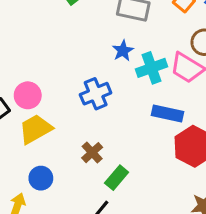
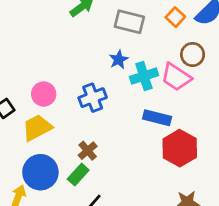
pink circle: (28, 95) -> (44, 94), moved
blue circle: (41, 178) -> (40, 172), size x1.6
green rectangle: (117, 178) -> (78, 175), moved

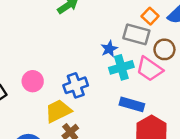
gray rectangle: (129, 22) -> (136, 34), moved
blue star: (119, 60) -> (109, 49), moved
yellow trapezoid: (37, 128) -> (58, 111), moved

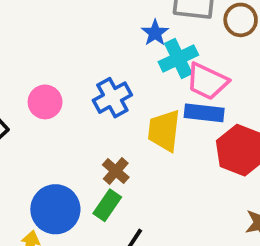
pink trapezoid: (150, 69) -> (207, 81), moved
yellow trapezoid: (58, 111) -> (164, 131), moved, turned -48

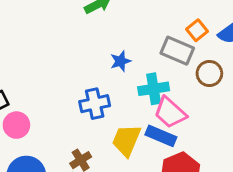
blue star: (155, 33) -> (121, 61), moved
pink circle: (45, 102) -> (16, 125), moved

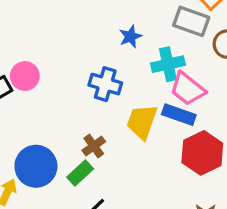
blue cross: (95, 104) -> (105, 84), turned 32
pink circle: (16, 125) -> (25, 76), moved

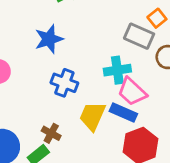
blue star: (130, 36) -> (49, 39), moved, size x1.5
brown cross: (94, 146) -> (51, 133), turned -30

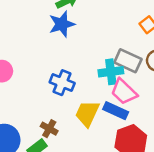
gray rectangle: (139, 36) -> (128, 61), moved
blue star: (49, 39) -> (62, 24), moved

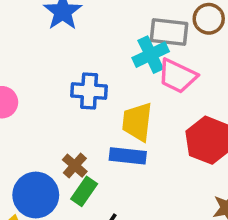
blue rectangle: (116, 111) -> (128, 156), moved
brown cross: (49, 129) -> (75, 166), moved, turned 30

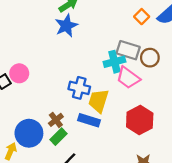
brown circle: (209, 19) -> (150, 58), moved
blue cross: (89, 91) -> (79, 88), moved

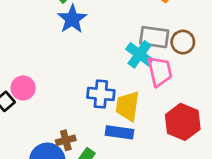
cyan cross: (114, 62) -> (139, 54), turned -30
pink trapezoid: (128, 78) -> (160, 71), turned -130
brown cross: (56, 120) -> (66, 140), moved, turned 32

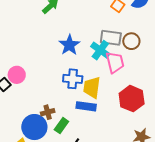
blue star: (72, 19) -> (69, 45), moved

